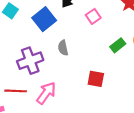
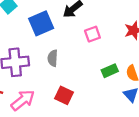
red square: (96, 79) -> (64, 95), moved

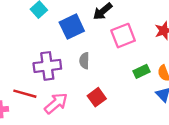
pink square: (92, 34) -> (123, 36), size x1.5
red square: (64, 95) -> (97, 97), turned 30

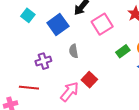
purple cross: (47, 66) -> (43, 61), size x0.7
pink arrow: (56, 103) -> (70, 92), moved

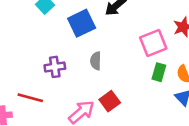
pink square: (102, 24) -> (153, 43), moved
green rectangle: (123, 51) -> (159, 72), turned -48

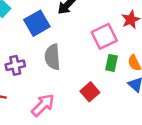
gray semicircle: (96, 61) -> (53, 57), size x1.5
red square: (110, 101) -> (90, 92), moved

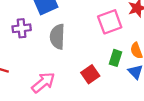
green rectangle: (111, 63) -> (116, 58), moved
purple cross: (15, 65) -> (22, 28), moved

